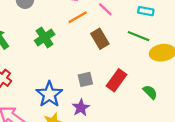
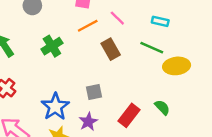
red rectangle: (116, 80) -> (129, 115), moved

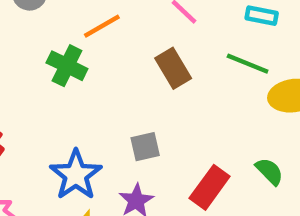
orange line: (88, 26) -> (102, 26), moved
green cross: (52, 46) -> (67, 66), turned -30

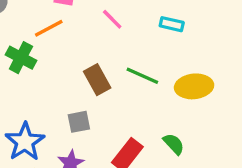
green line: (248, 64) -> (142, 76), moved
brown rectangle: (173, 68) -> (97, 80), moved

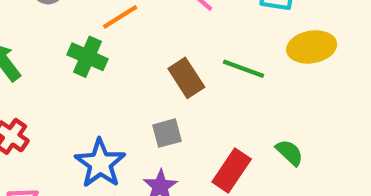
yellow ellipse: (194, 86) -> (312, 47), moved

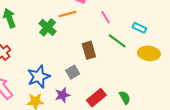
green line: (243, 69) -> (117, 41), moved
gray square: (167, 133) -> (73, 72), turned -32

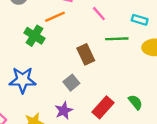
green line: (117, 41) -> (117, 39), turned -30
blue star: (39, 77) -> (23, 80), moved, turned 30

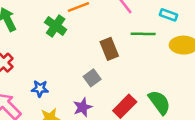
blue star: (23, 80) -> (40, 89), moved, size x0.6
green semicircle: (135, 102) -> (159, 102), size x1.5

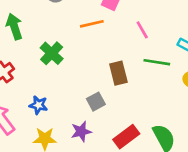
green cross: (56, 26) -> (52, 53), moved

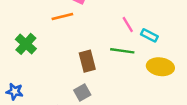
pink line: (142, 30) -> (128, 25), moved
gray square: (96, 102) -> (82, 92), moved

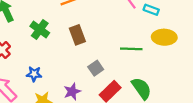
green line: (122, 51) -> (131, 49), moved
brown rectangle: (87, 61) -> (77, 35), moved

